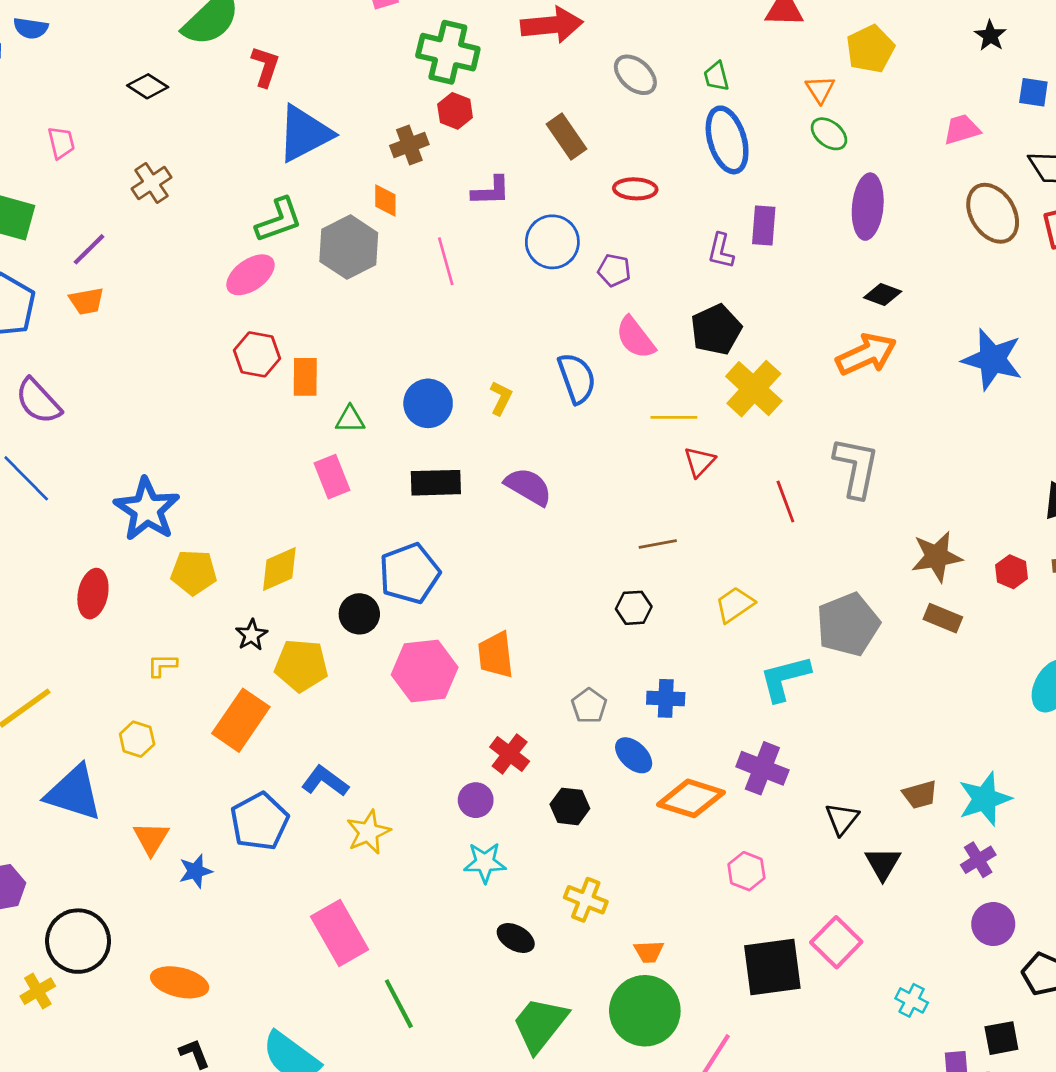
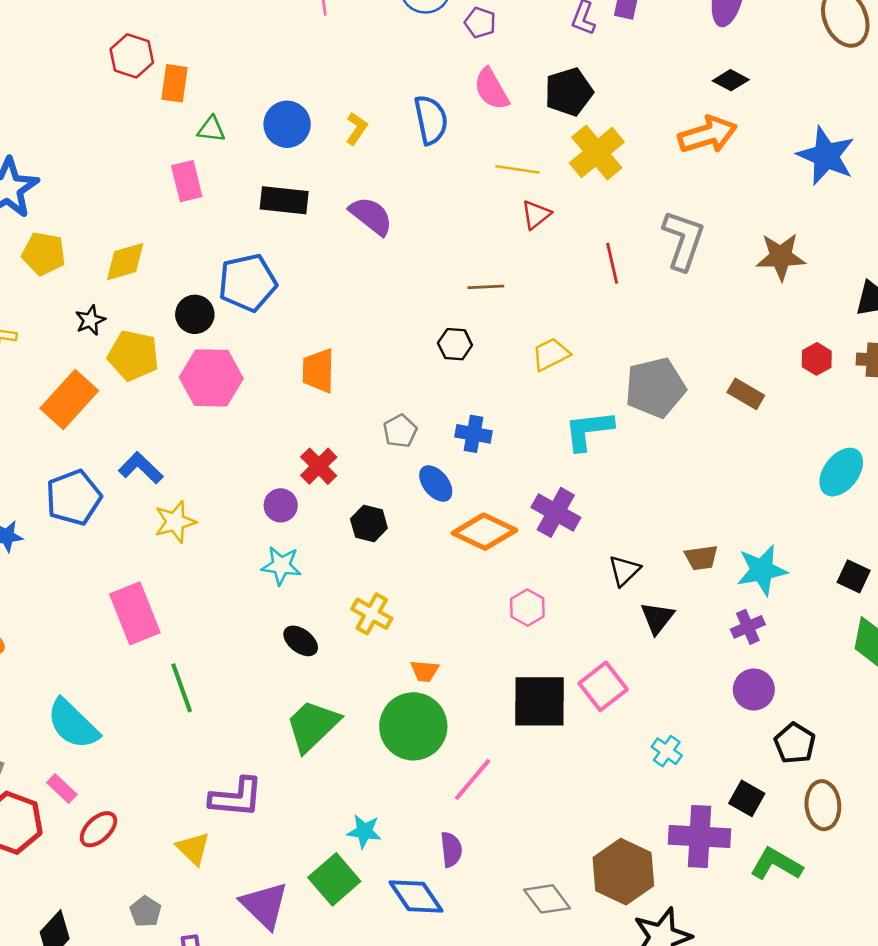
brown star: (937, 557) -> (781, 257), moved
pink hexagon: (425, 671) -> (211, 378), moved
black square: (1001, 1038) -> (747, 798), turned 32

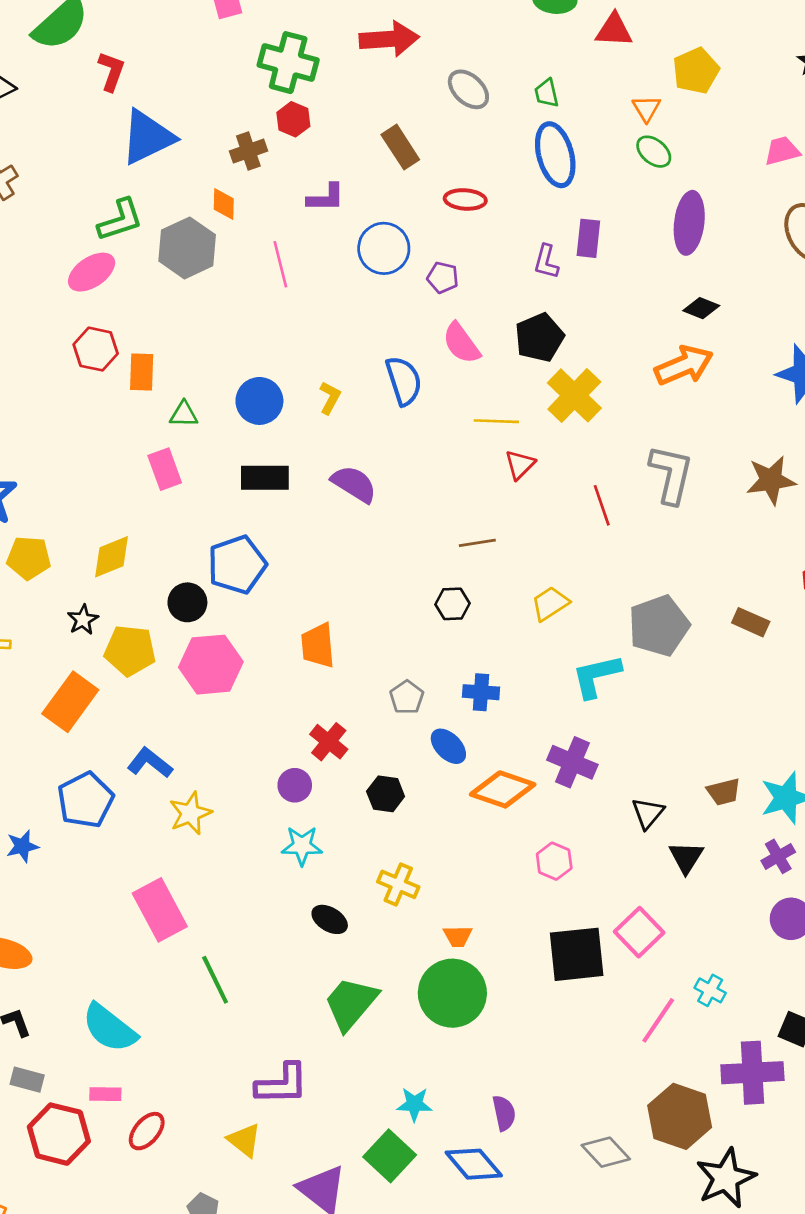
pink line: (473, 779) -> (658, 1020), moved
pink rectangle: (62, 788) -> (105, 1094), turned -36

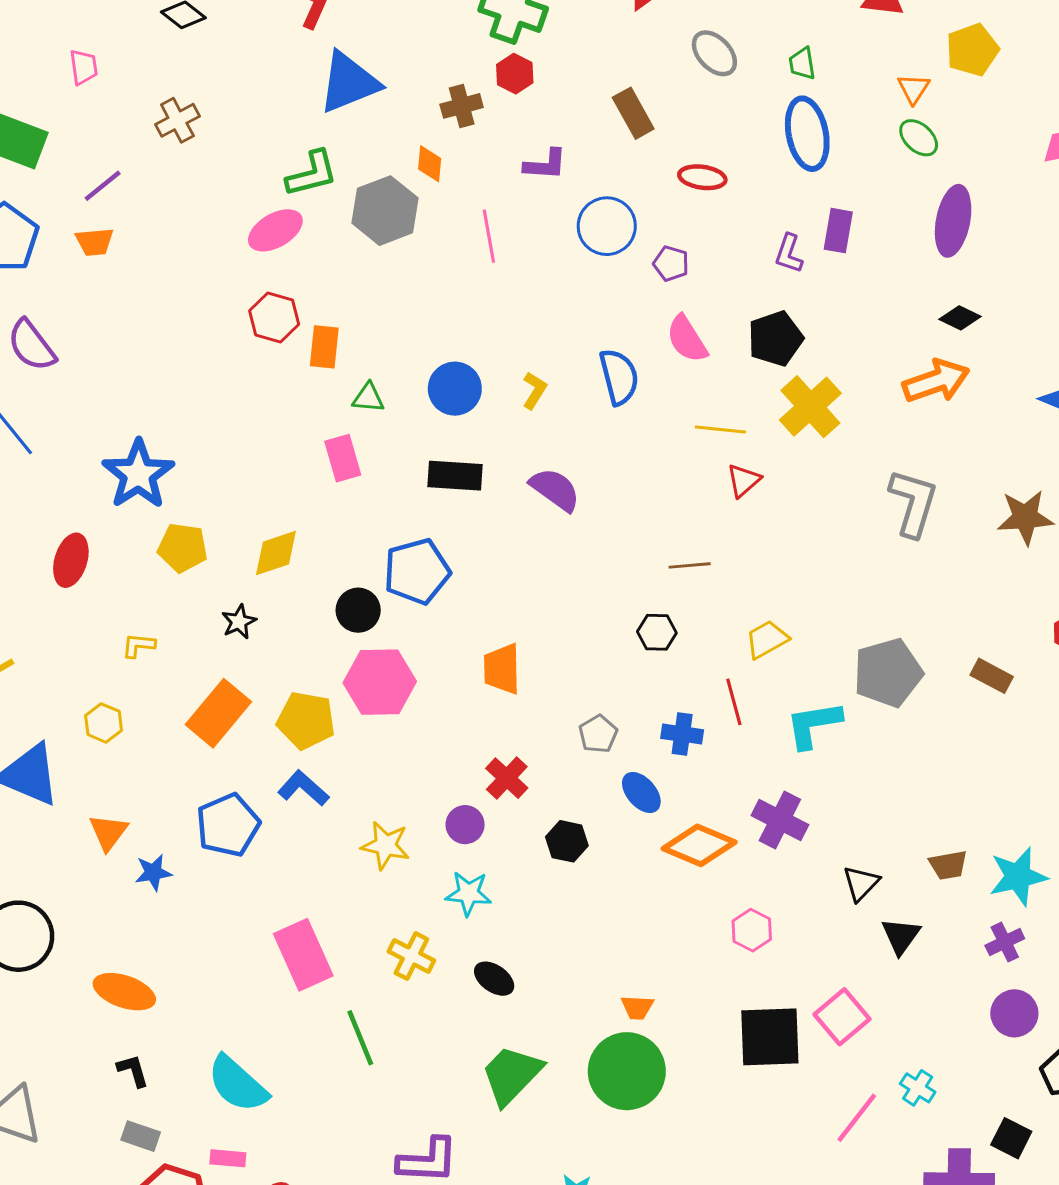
red line: (602, 505) -> (734, 702), moved
yellow pentagon: (130, 651) -> (306, 720), moved
yellow star: (190, 813) -> (385, 845), moved, turned 30
yellow cross: (398, 884) -> (411, 956), moved

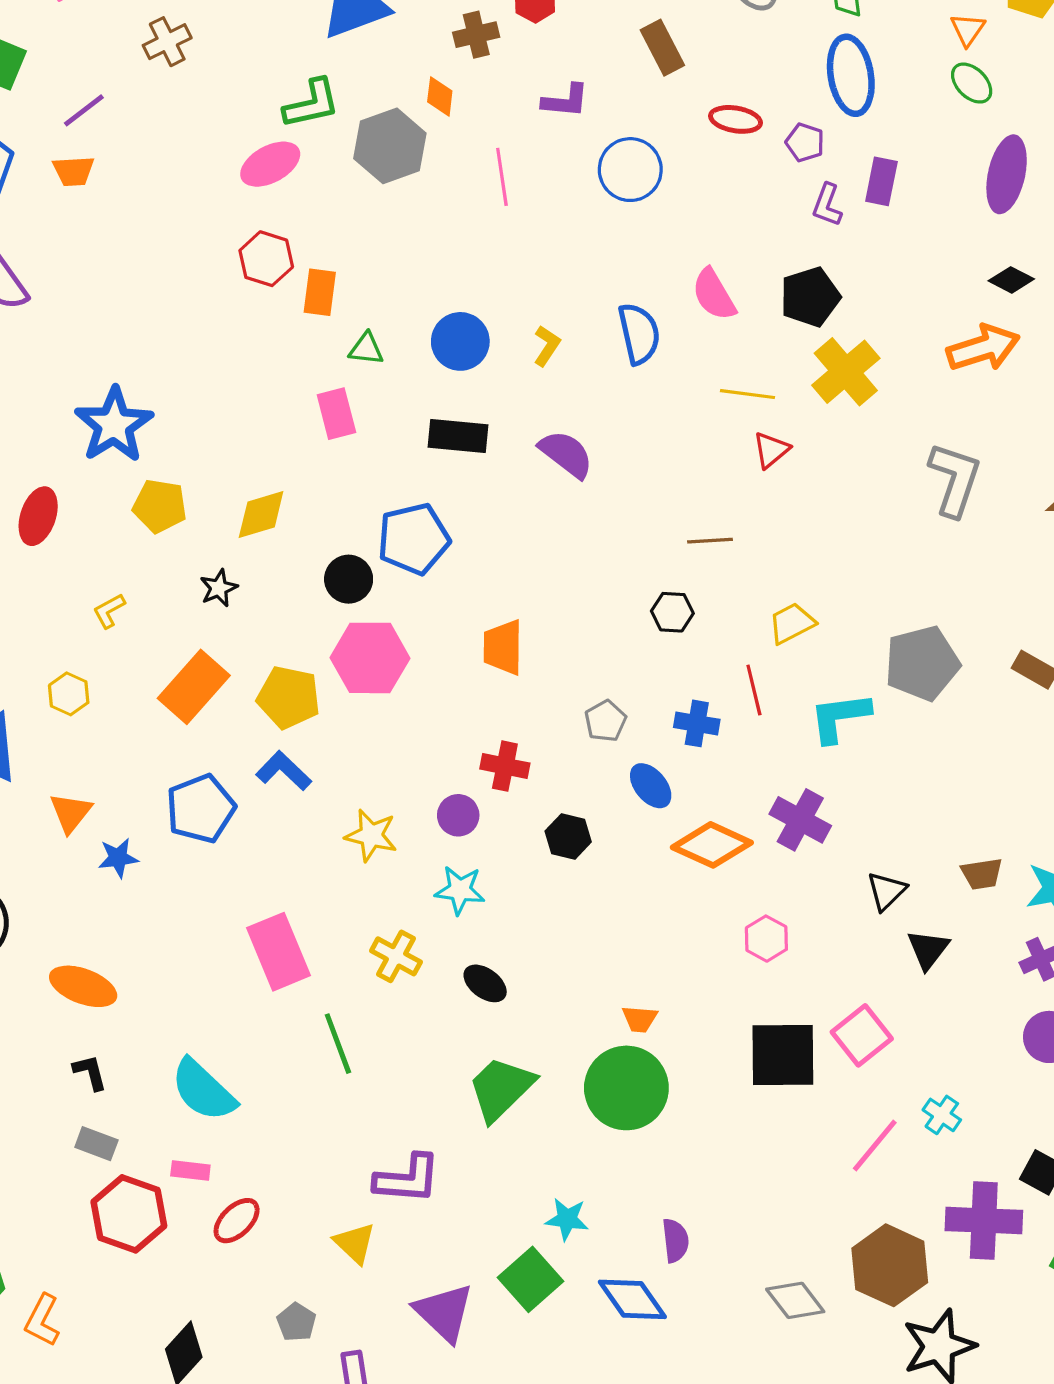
purple pentagon: (671, 264) -> (805, 142), moved
yellow L-shape: (139, 645) -> (109, 611), turned -36
red cross: (507, 778) -> (505, 766), turned -33

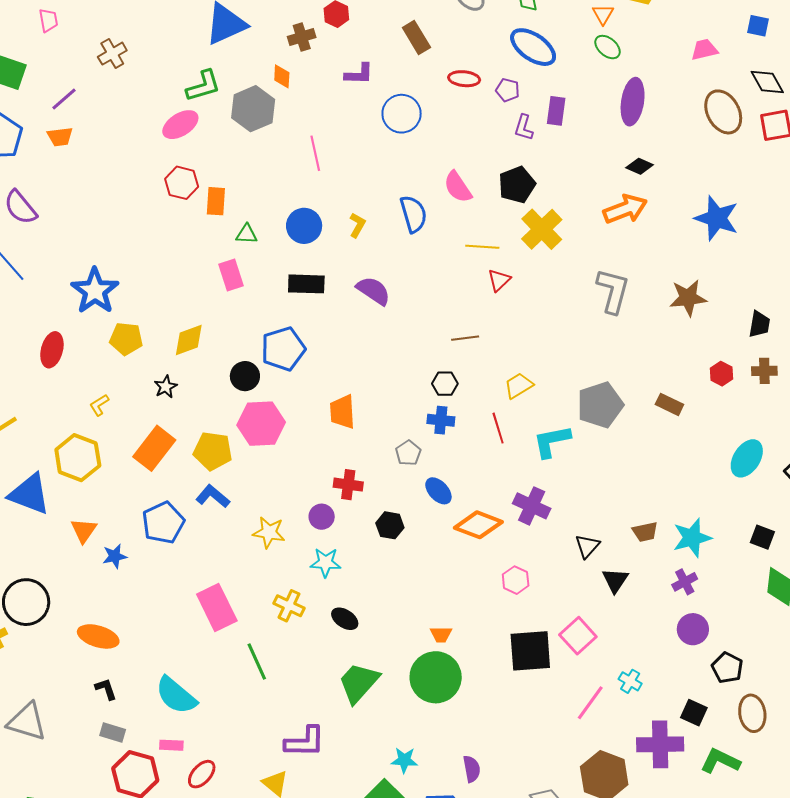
blue ellipse: (851, 75) -> (533, 47), turned -42
pink line: (502, 177) -> (315, 153), moved
yellow hexagon: (69, 694) -> (78, 458), size x1.8
blue cross: (697, 723) -> (441, 420), moved

